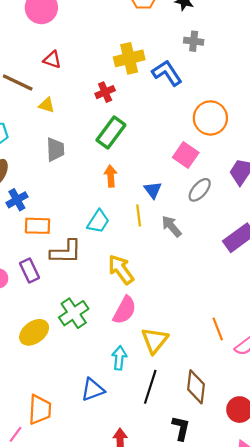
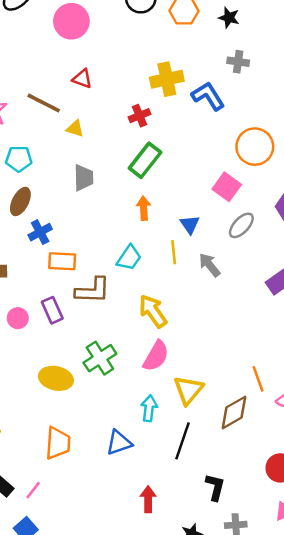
yellow ellipse: (34, 332) -> (56, 378), turned 48
brown diamond: (196, 387) -> (234, 412), moved, turned 52
orange trapezoid: (40, 410) -> (58, 443), moved

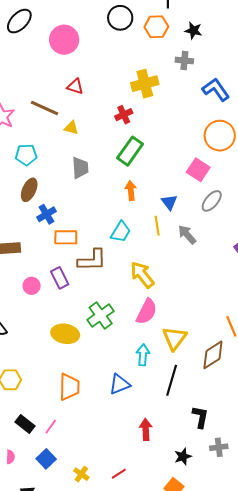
gray cross: (238, 62) -> (184, 60), moved
blue L-shape: (208, 96) -> (216, 90), moved

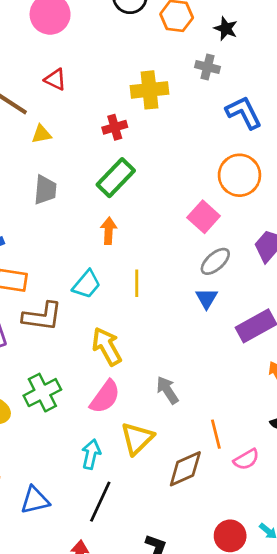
yellow triangle: (71, 128) -> (41, 134), turned -35
blue triangle: (169, 202) -> (206, 298), moved
gray arrow: (187, 235) -> (167, 390), moved
black line: (172, 380) -> (100, 502), moved
blue triangle: (120, 384) -> (35, 500), moved

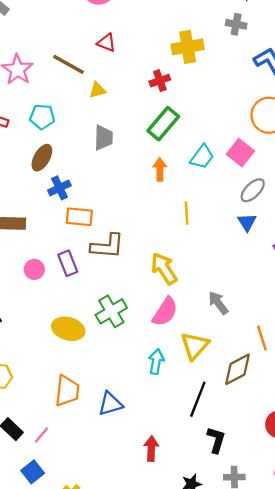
cyan trapezoid: (87, 284) -> (202, 157), moved
black line: (100, 502) -> (198, 399), moved

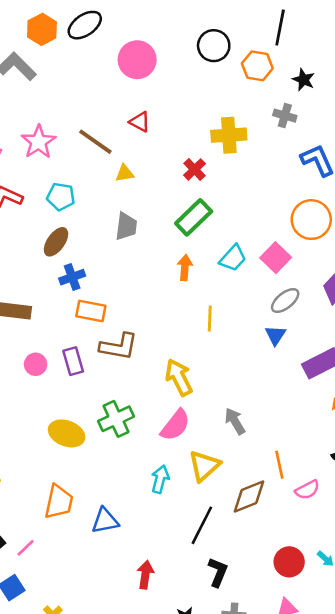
red cross: (160, 81) -> (195, 169), turned -30

